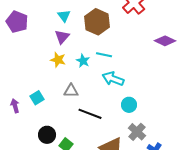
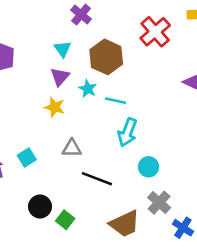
cyan star: (83, 61) -> (88, 89), moved
cyan arrow: (113, 79) -> (127, 132), turned -90

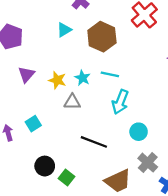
cyan triangle: (63, 49) -> (64, 30), turned 35
purple triangle: (60, 77) -> (26, 74), moved
cyan star: (88, 89) -> (82, 78), moved
gray triangle: (72, 148) -> (72, 102), moved

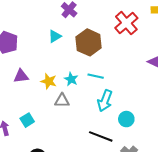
purple triangle: (26, 74) -> (21, 76), turned 42
cyan circle: (139, 132) -> (126, 119), moved
black line: (94, 142) -> (101, 136), moved

